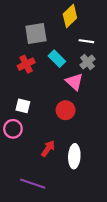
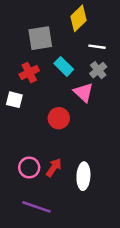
white square: (23, 106) -> (14, 100), moved
red circle: (66, 110) -> (59, 118), moved
pink circle: (13, 129) -> (29, 167), moved

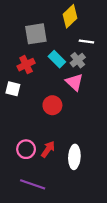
gray cross: (98, 70) -> (78, 60), moved

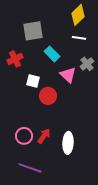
yellow diamond: (70, 16) -> (78, 15), moved
gray cross: (78, 60) -> (87, 64), moved
red cross: (26, 65) -> (15, 59), moved
white square: (13, 89) -> (33, 81), moved

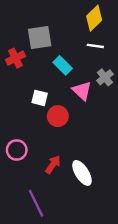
red cross: (15, 59) -> (15, 58), moved
pink circle: (24, 136) -> (17, 150), moved
white ellipse: (68, 143) -> (82, 173), turned -35
purple line: (30, 168) -> (36, 203), turned 45

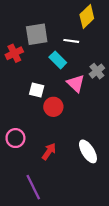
white line: (95, 46) -> (71, 41), moved
white ellipse: (82, 173) -> (88, 151), moved

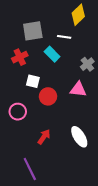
red cross: (14, 53) -> (20, 57), moved
pink triangle: (76, 83) -> (78, 89), moved, turned -36
pink circle: (15, 138) -> (18, 112), moved

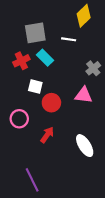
cyan rectangle: (52, 54) -> (45, 58), moved
red arrow: (44, 137) -> (47, 135), moved

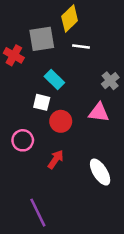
yellow diamond: (84, 16) -> (70, 19), moved
cyan rectangle: (45, 58) -> (54, 79), moved
red cross: (21, 61) -> (14, 55), moved, turned -35

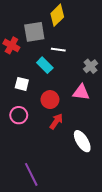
white line: (81, 46) -> (58, 50), moved
white square: (42, 102) -> (22, 84), moved
red arrow: (56, 159) -> (56, 121), moved

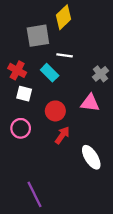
red cross: (11, 45) -> (17, 70), moved

